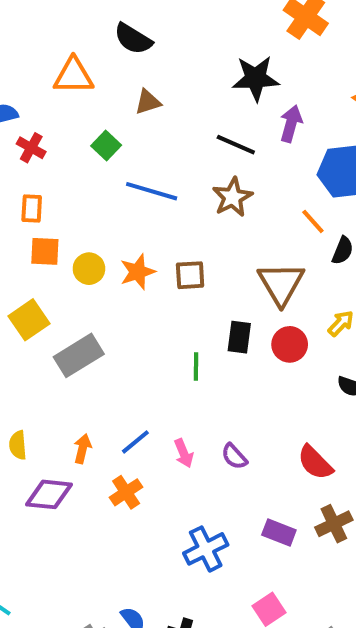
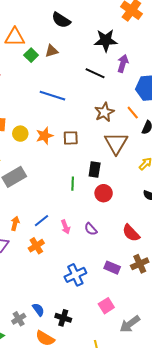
black semicircle: (133, 39) -> (61, 20), moved
green square: (106, 146) -> (31, 55), moved
brown star: (232, 197) -> (104, 112), moved
red circle: (290, 344) -> (104, 193), moved

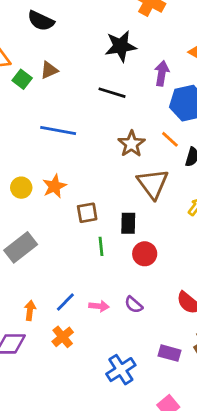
black semicircle: (61, 20) -> (41, 21), moved
purple arrow: (123, 63) -> (162, 73), moved
brown square: (71, 138) -> (87, 213), moved
pink arrow: (66, 227) -> (99, 306), turned -56

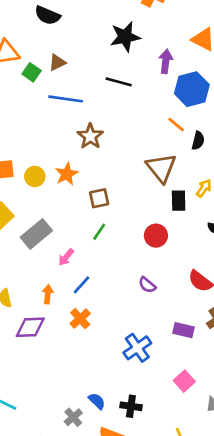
blue line: (58, 130) -> (66, 99), moved
brown star: (131, 144) -> (90, 136), moved
black rectangle: (128, 223) -> (179, 201), moved
green line: (101, 246) -> (99, 232), moved, turned 42
pink arrow: (99, 306) -> (66, 257), moved, turned 126

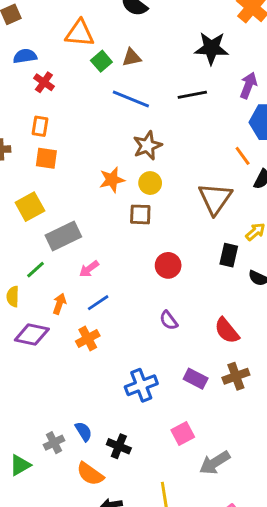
black line: (119, 82) -> (192, 95), turned -40
yellow circle: (35, 176) -> (150, 183), moved
black rectangle: (179, 201) -> (229, 255), moved
green line: (99, 232) -> (35, 270), moved
red circle: (156, 236) -> (168, 265), moved

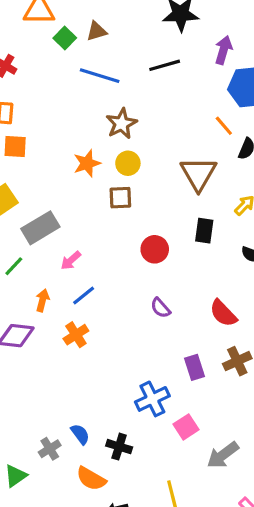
black rectangle: (229, 255) -> (204, 231), moved
purple rectangle: (196, 379) -> (194, 367), turned 50
blue cross: (141, 385) -> (152, 399), moved

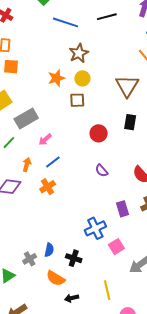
blue semicircle: (80, 434) -> (49, 250), turned 48

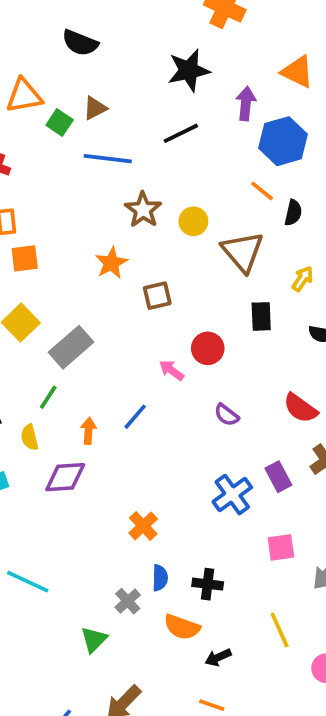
yellow circle: (82, 78) -> (193, 221), moved
pink arrow: (45, 140) -> (172, 370), moved, turned 88
orange cross: (48, 187) -> (143, 526), moved
blue cross: (95, 228) -> (232, 495), moved
pink square: (116, 247) -> (281, 547), turned 35

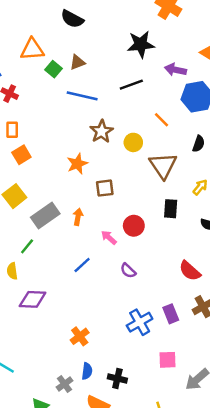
purple arrow: (246, 103) -> (175, 70), turned -90
orange line: (262, 191) -> (162, 120), moved
orange square: (25, 258) -> (21, 155), turned -30
purple semicircle: (227, 415) -> (128, 271), moved
orange arrow: (88, 431) -> (78, 217), moved

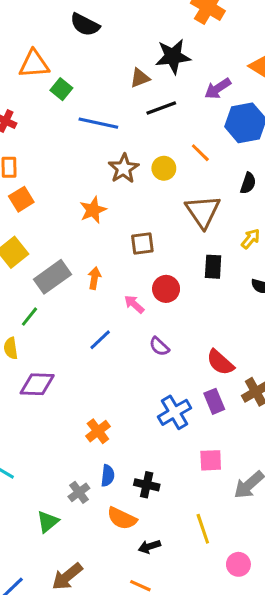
brown triangle: (77, 62) -> (140, 78), moved
purple arrow: (175, 70) -> (218, 89), turned -45
yellow circle: (133, 142) -> (164, 168), moved
brown square: (105, 188) -> (142, 243), moved
red semicircle: (190, 271) -> (220, 362), moved

